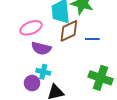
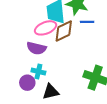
pink ellipse: (31, 28) -> (46, 28), moved
blue line: (92, 39) -> (87, 22), moved

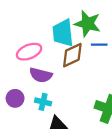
pink ellipse: (46, 28) -> (29, 52), moved
purple circle: (27, 83) -> (15, 98), moved

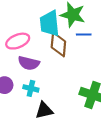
brown diamond: (72, 55) -> (58, 44), turned -60

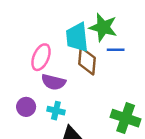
pink ellipse: (18, 41) -> (41, 57), turned -45

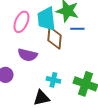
pink ellipse: (41, 57) -> (21, 22), moved
cyan cross: (56, 111) -> (53, 80), moved

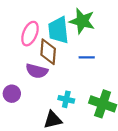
blue line: (77, 29) -> (87, 57), moved
brown diamond: (54, 38) -> (48, 52), moved

